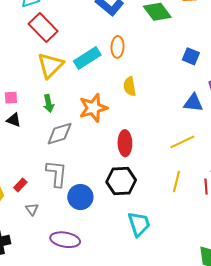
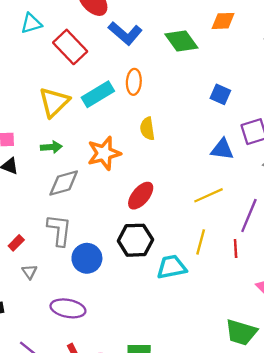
red rectangle: (43, 27) -> (70, 47), moved
green arrow: (49, 103) -> (51, 147), turned -84
red ellipse: (125, 143) -> (141, 196), turned 40
cyan trapezoid: (139, 224) -> (172, 267), moved, turned -84

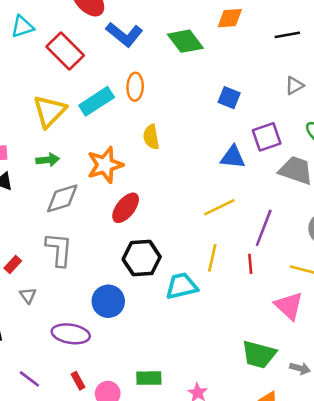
red ellipse: (141, 196) -> (126, 208), moved
blue circle: (87, 258) -> (108, 301), moved

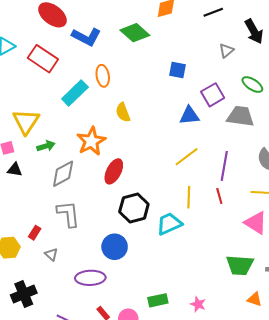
yellow triangle: (49, 111) -> (26, 122), moved

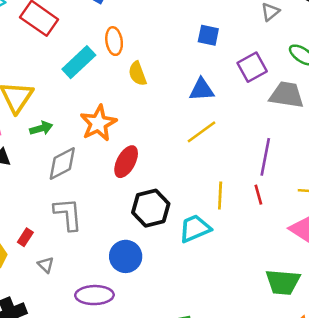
yellow semicircle: (123, 112) -> (137, 74), moved
blue triangle: (189, 116) -> (202, 90), moved
yellow line: (187, 157) -> (202, 132), moved

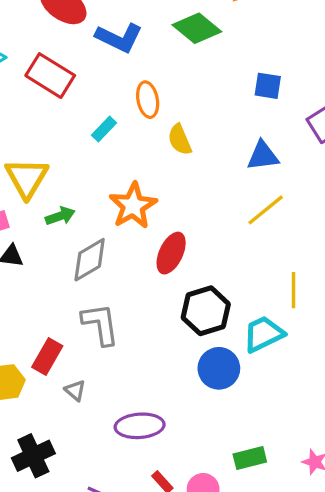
cyan rectangle: (79, 62) -> (104, 129), size x0.6
red rectangle: (25, 237) -> (47, 356), size x1.5
blue circle: (126, 256) -> (219, 368), moved

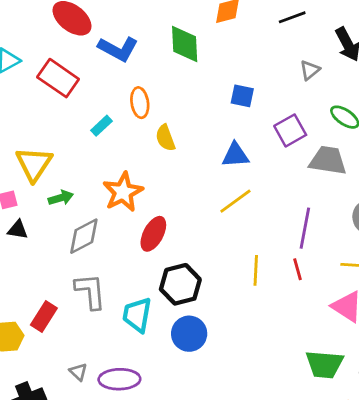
green diamond: (197, 28) -> (185, 44), turned 45
cyan trapezoid: (263, 334) -> (137, 315), moved, turned -57
gray triangle: (75, 390) -> (78, 372), moved

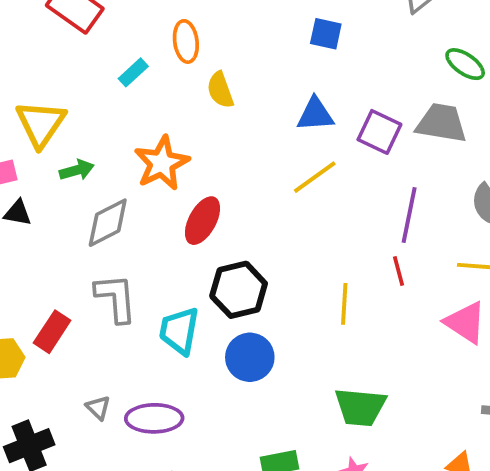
purple square: (290, 130) -> (379, 132), moved, turned -36
yellow line: (256, 270) -> (344, 304), moved
green trapezoid: (324, 364) -> (360, 407), moved

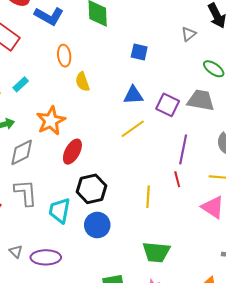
cyan rectangle: (133, 72) -> (21, 84), moved

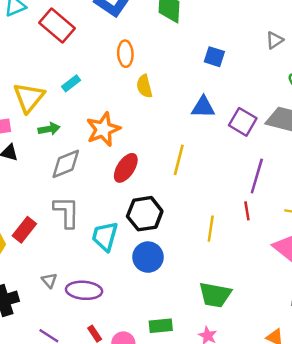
yellow line: (133, 129) -> (179, 160), moved, turned -45

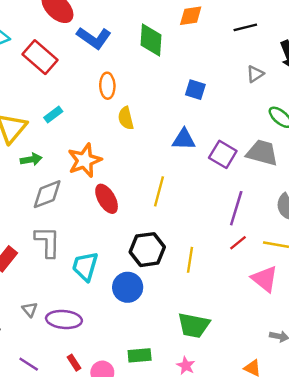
red ellipse: (126, 168) -> (107, 199), turned -64
red line: (247, 211) -> (238, 243), moved, turned 60
black hexagon: (145, 214) -> (147, 250), moved

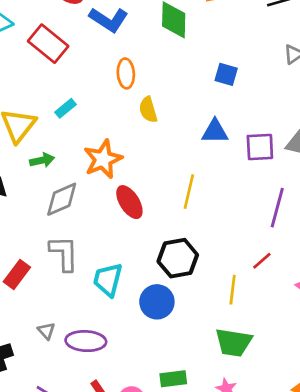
purple square: (223, 154) -> (260, 147), turned -32
red line: (238, 243) -> (262, 261), moved
yellow line: (190, 260) -> (233, 290), moved

